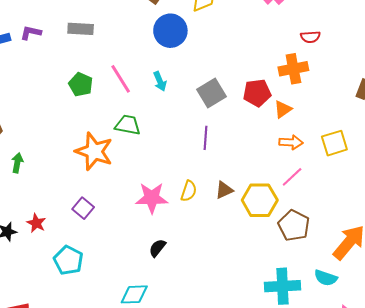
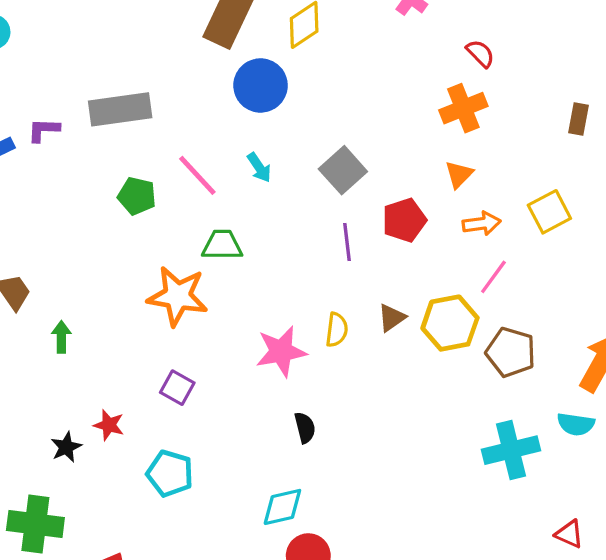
gray rectangle: (81, 29) -> (120, 109), size x1.5
red semicircle: (310, 37) -> (480, 54), turned -120
red pentagon: (257, 93) -> (404, 220), moved
black semicircle: (157, 248) -> (305, 428), turned 138

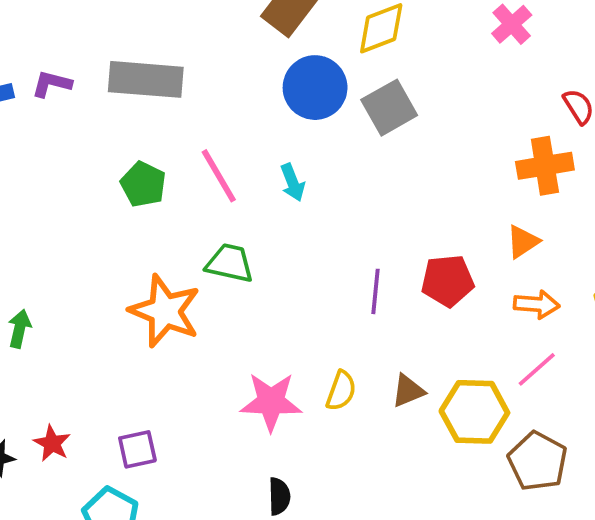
gray square: (343, 170) -> (389, 108), moved
purple square: (177, 388) -> (137, 449), moved, turned 36

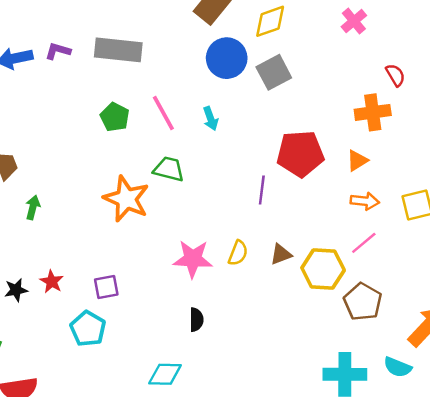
red pentagon: (448, 281) -> (300, 154), moved, size x1.4

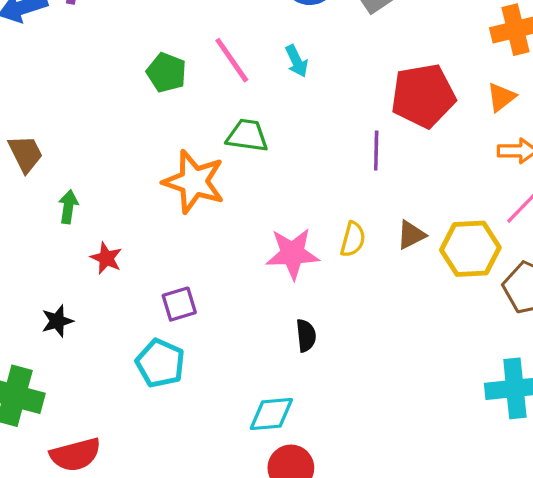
red star: (52, 282) -> (106, 258), moved

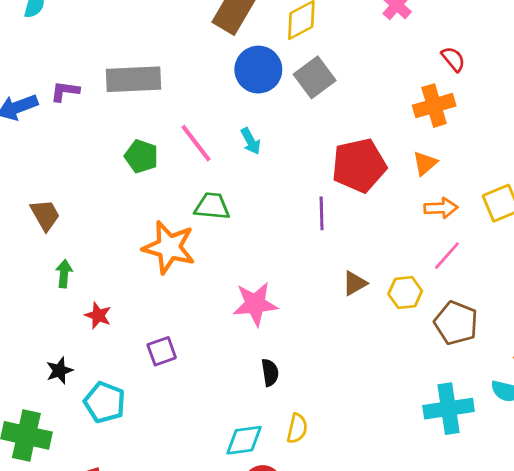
brown trapezoid: (25, 154) -> (45, 215), moved
yellow semicircle: (353, 239) -> (297, 428), moved
yellow hexagon: (470, 249) -> (405, 293), size x0.7
cyan pentagon: (160, 363) -> (105, 402), moved

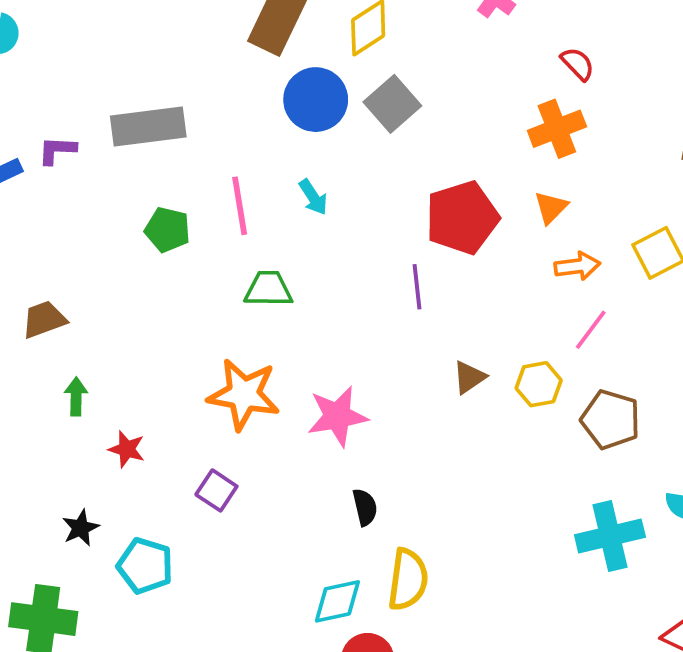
pink line: (196, 143) -> (240, 206), turned 33
brown trapezoid: (45, 215) -> (44, 319), turned -76
orange star: (169, 247) -> (244, 394), moved
purple square: (162, 351) -> (216, 490), turned -32
yellow semicircle: (297, 428) -> (408, 580), size x1.5

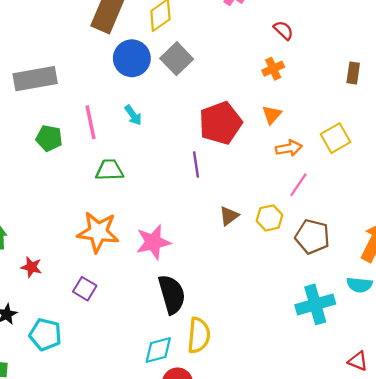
orange cross: (557, 129) -> (273, 69), size x0.7
black semicircle: (365, 507) -> (172, 294), size x1.8

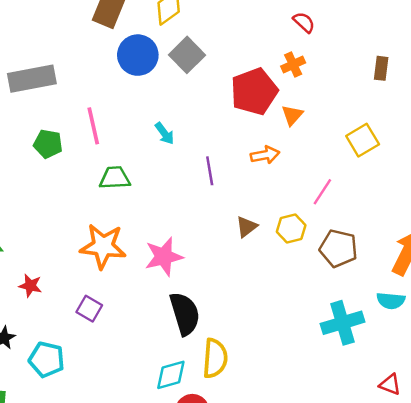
cyan arrow: (133, 115) -> (165, 133), moved
red pentagon: (220, 123) -> (254, 91), moved
orange arrow: (289, 148) -> (265, 155), moved

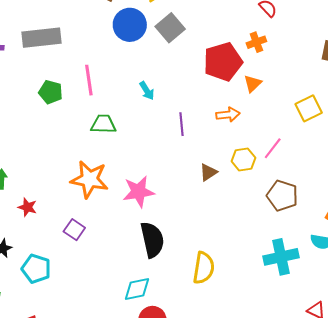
yellow hexagon: (291, 229) -> (243, 159), moved
yellow semicircle: (215, 358) -> (204, 268), moved

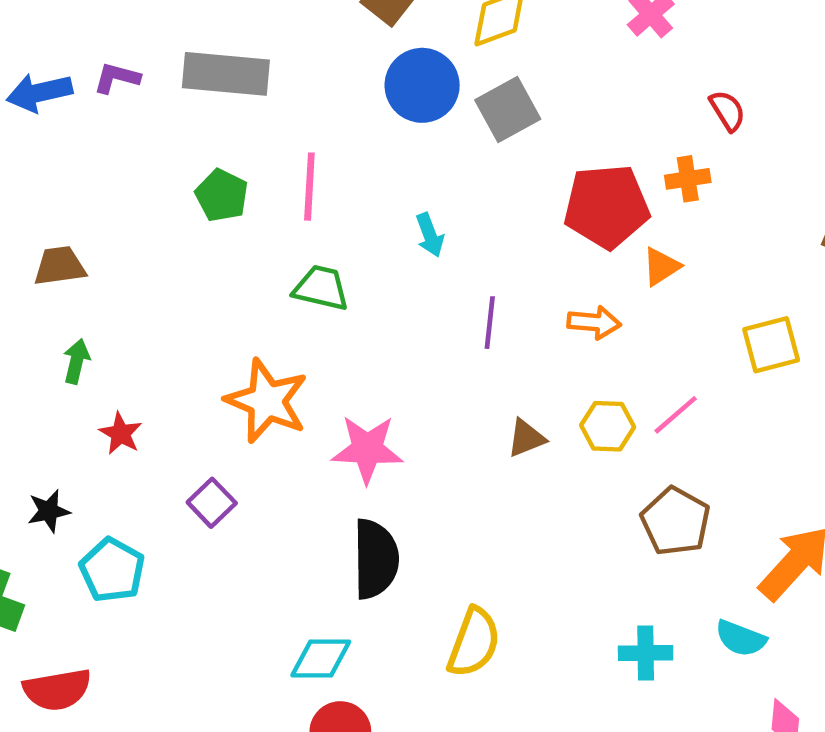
cyan cross: (281, 257) -> (646, 653), size x0.7

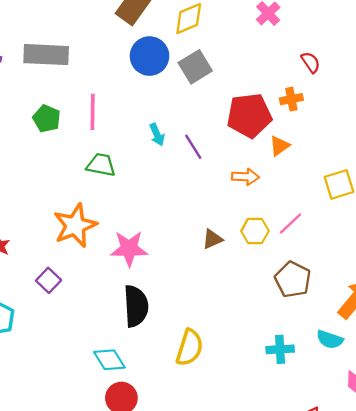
purple line: (490, 323) -> (193, 147), moved, turned -36
orange star: (267, 401) -> (75, 226), turned 30
cyan diamond: (321, 659) -> (109, 360), turned 60

